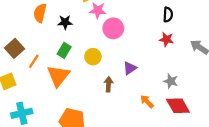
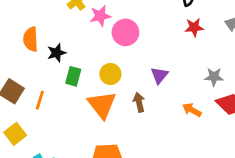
black star: (65, 22) -> (57, 53), moved
orange triangle: (58, 76) -> (102, 105), moved

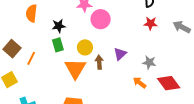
black star: (57, 53) -> (59, 26), moved
green rectangle: (73, 76) -> (58, 45), turned -40
gray star: (214, 77) -> (149, 62), moved
brown arrow: (139, 102) -> (99, 62), moved

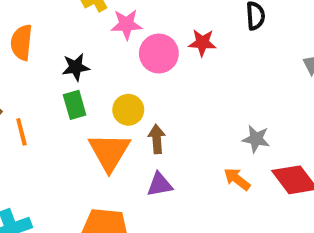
red star: (151, 23) -> (202, 43), moved
purple triangle: (120, 54) -> (160, 185), moved, turned 32
orange line: (31, 58) -> (21, 132), turned -40

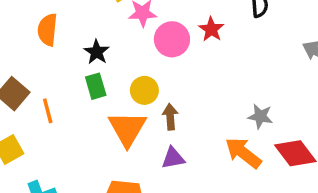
red star: (202, 43) -> (211, 29), turned 30
black star: (76, 67) -> (97, 52), turned -30
orange arrow: (237, 179) -> (243, 153), size x1.5

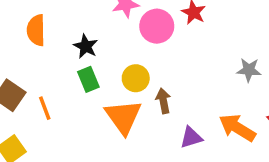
gray star: (260, 116) -> (249, 70), moved
purple triangle: (173, 158) -> (191, 137), moved

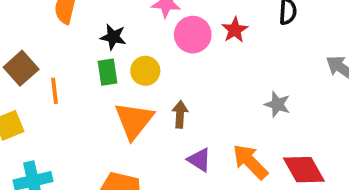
black star: (86, 46) -> (113, 37), turned -30
yellow circle: (136, 78) -> (145, 71), moved
purple triangle: (191, 137) -> (199, 160), turned 35

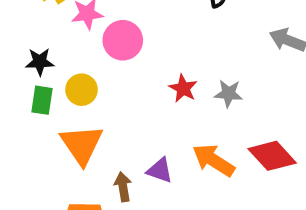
red star: (235, 30) -> (183, 88), moved
green rectangle: (107, 72) -> (42, 100), turned 30
brown arrow: (180, 114) -> (123, 187), moved

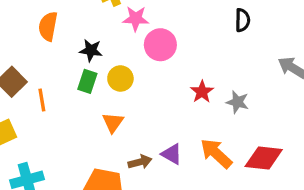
orange triangle: (82, 145) -> (113, 122), size x0.6
red diamond: (272, 156) -> (264, 158), turned -51
brown arrow: (123, 187) -> (140, 162), turned 75

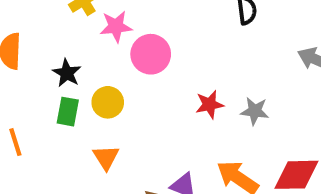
black star: (91, 50) -> (67, 73), turned 30
red star: (202, 92) -> (210, 104), turned 30

